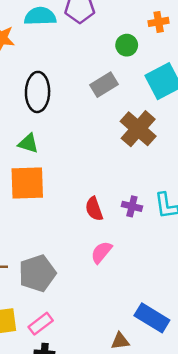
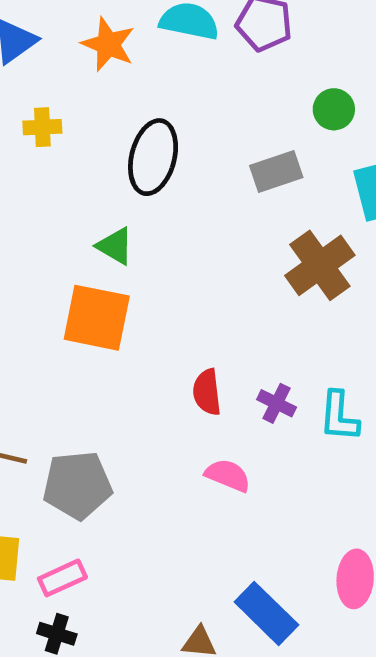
pink semicircle: (101, 252) -> (228, 475), moved, turned 60

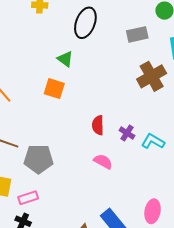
orange square: (97, 318) -> (54, 89), size x0.7
cyan L-shape: (339, 416) -> (153, 141), turned 110

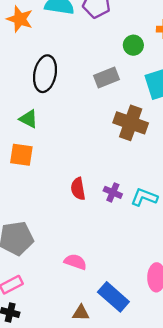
brown cross: (152, 76) -> (131, 123), turned -32
pink semicircle: (103, 162) -> (75, 262), moved

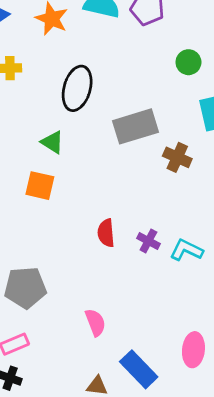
gray rectangle: (106, 78) -> (135, 126), moved, size x1.4
brown cross: (131, 123) -> (177, 157), size x0.7
pink semicircle: (75, 262) -> (95, 322), turned 45

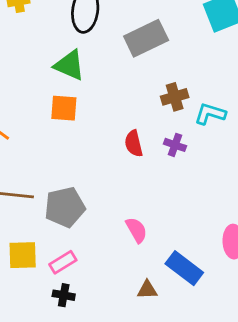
green triangle: (52, 142) -> (69, 65), size x1.4
brown cross: (177, 157) -> (175, 97), moved, turned -32
cyan L-shape: (186, 250) -> (210, 114), moved

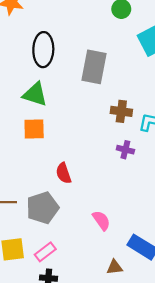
gray rectangle: (146, 38) -> (94, 67), turned -48
brown cross: (175, 97) -> (121, 111), turned 30
red semicircle: (134, 144) -> (64, 173), moved

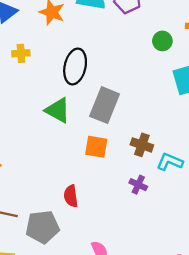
gray rectangle: (94, 67) -> (105, 105), moved
orange square: (34, 129) -> (96, 147), moved

